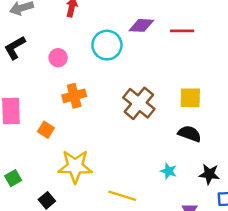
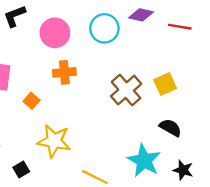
pink circle: (58, 58) -> (55, 33), size x1.6
yellow square: (190, 98) -> (165, 84), moved, turned -35
cyan star: (169, 171) -> (144, 161), size x2.0

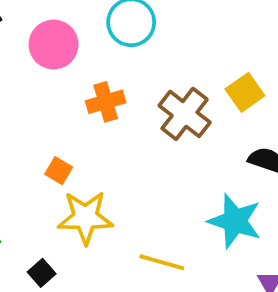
orange cross: (64, 72) -> (106, 102), moved
orange square: (32, 101) -> (59, 171), moved

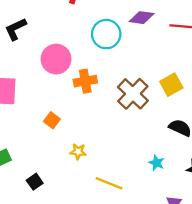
pink circle: (54, 45) -> (56, 59), moved
yellow star: (85, 217) -> (78, 152), moved, size x0.5
cyan star: (235, 221) -> (157, 163), size x0.5

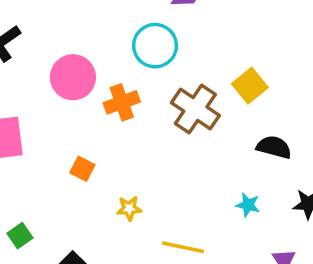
cyan circle: (106, 34) -> (155, 46), moved

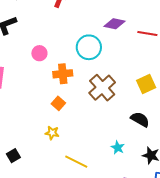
pink circle: (73, 77) -> (39, 53), size x0.6
yellow square: (250, 86) -> (146, 84), moved
orange square: (82, 169) -> (58, 103), moved

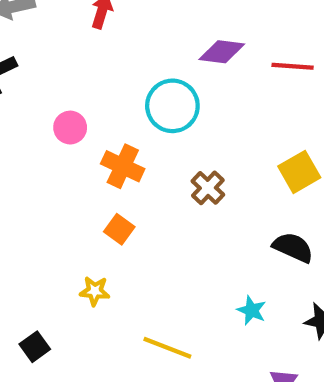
orange cross: (63, 74) -> (123, 166), turned 36
brown cross: (102, 88) -> (208, 188), size x0.6
yellow star: (52, 133) -> (95, 291), moved

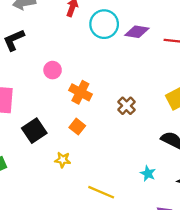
cyan circle: (172, 106) -> (104, 24), moved
black square: (35, 347) -> (34, 131), moved, size x1.5

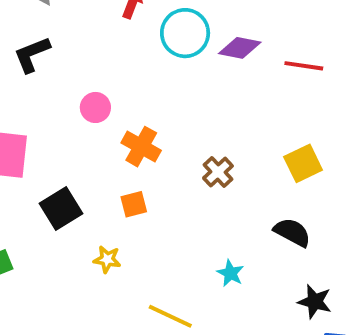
orange square: (77, 127) -> (134, 204), turned 35
cyan star: (148, 173) -> (230, 273), moved

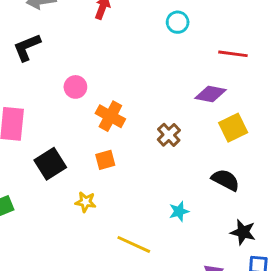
cyan circle: (185, 33) -> (178, 22), moved, size x0.6
purple diamond: (240, 48) -> (211, 94), moved
cyan star: (230, 273) -> (179, 211), turned 30

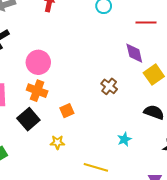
pink circle: (75, 87) -> (38, 62), size x1.5
purple diamond: (211, 94) -> (134, 53), turned 75
orange cross: (110, 116) -> (37, 91), moved

